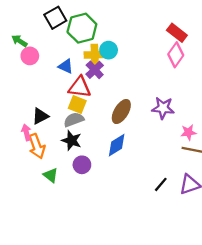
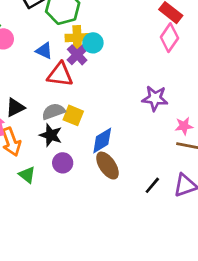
cyan circle: (109, 50) -> (93, 43), moved
yellow square: (77, 105) -> (73, 115), moved
brown ellipse: (121, 111) -> (107, 166), moved, turned -65

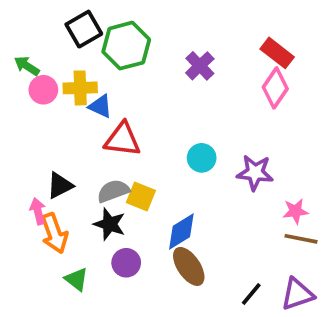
yellow cross: (77, 38) -> (80, 88), moved
cyan circle: (93, 43) -> (202, 158), moved
purple cross: (77, 55) -> (200, 66), moved

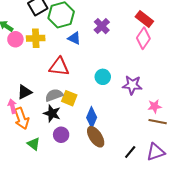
blue triangle: (100, 106) -> (74, 38), moved
blue diamond: (181, 231) -> (92, 117), turned -35

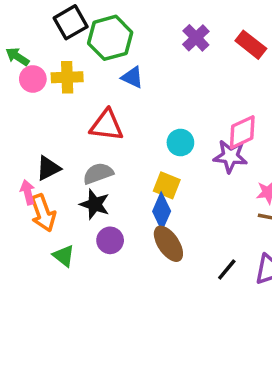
purple cross: (102, 26) -> (196, 38), moved
pink diamond: (143, 38) -> (242, 132), moved, turned 30
yellow square: (69, 98) -> (167, 185), moved

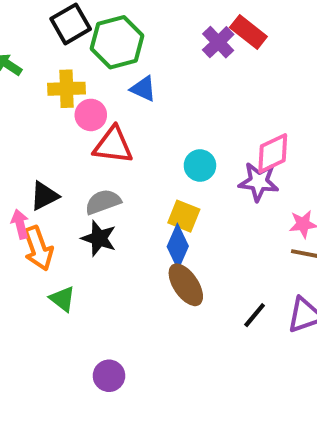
red rectangle: (251, 45) -> (248, 32), moved
pink circle: (33, 79) -> (91, 115), moved
purple circle: (110, 240) -> (109, 376), moved

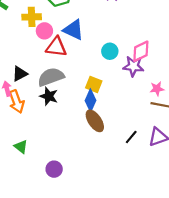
blue triangle: (143, 89) -> (73, 30), moved, size x1.5
cyan circle: (200, 165) -> (110, 51), moved
gray semicircle: (103, 202) -> (51, 77), size x1.4
green triangle: (62, 299) -> (21, 147), moved

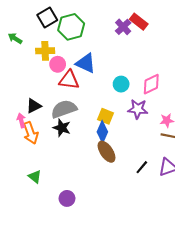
purple star: (133, 66) -> (138, 109), moved

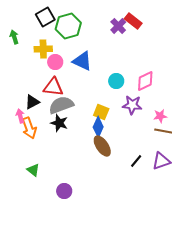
green arrow: (15, 38) -> (14, 37), turned 40
red triangle: (69, 80) -> (53, 87), moved

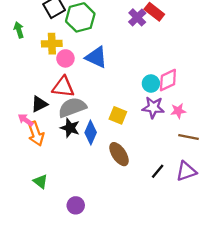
cyan circle: (116, 81) -> (151, 83), moved
pink arrow: (20, 116) -> (26, 120), turned -40
pink star: (160, 116) -> (178, 111), moved
blue diamond: (98, 127) -> (91, 132), moved

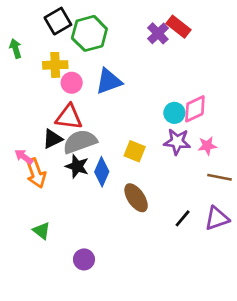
blue triangle: (96, 57) -> (109, 81), turned -45
black triangle: (39, 104) -> (52, 139), moved

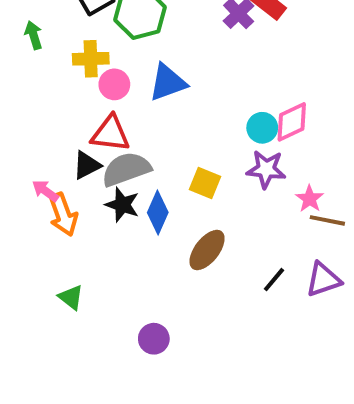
pink star: (207, 146) -> (310, 199), moved, turned -30
brown ellipse: (136, 198) -> (207, 250), turned 72
purple circle: (84, 259) -> (154, 339), moved

